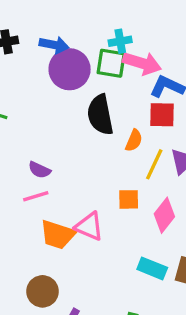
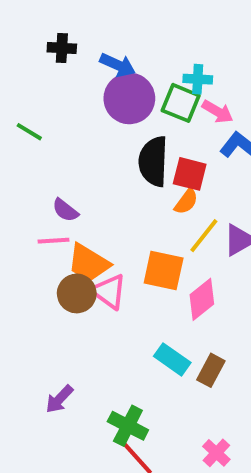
pink arrow: (142, 63) -> (218, 112), size x0.7
red square: (162, 115) -> (190, 174), moved
orange square: (129, 199) -> (164, 270), size x1.5
orange trapezoid: (58, 235) -> (89, 263), moved
brown circle: (43, 291) -> (77, 293), moved

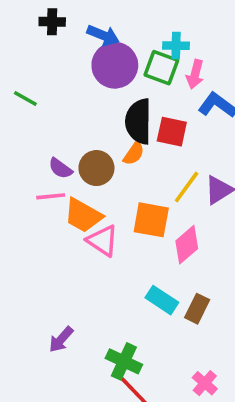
pink arrow: (218, 112) -> (195, 74), turned 76
orange semicircle: (186, 201) -> (134, 153), moved
brown circle: (77, 293) -> (96, 168), moved

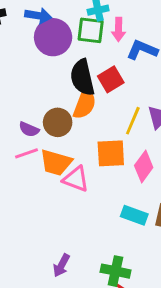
red square: (172, 132) -> (111, 79), turned -30
orange semicircle: (134, 153) -> (85, 104), size x1.5

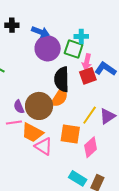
pink arrow: (119, 29) -> (87, 62), moved
red square: (111, 79) -> (88, 76), moved
brown circle: (58, 122) -> (39, 106), size x1.4
purple semicircle: (29, 129) -> (19, 107), turned 32

